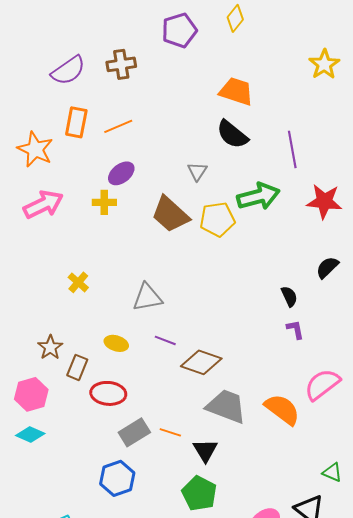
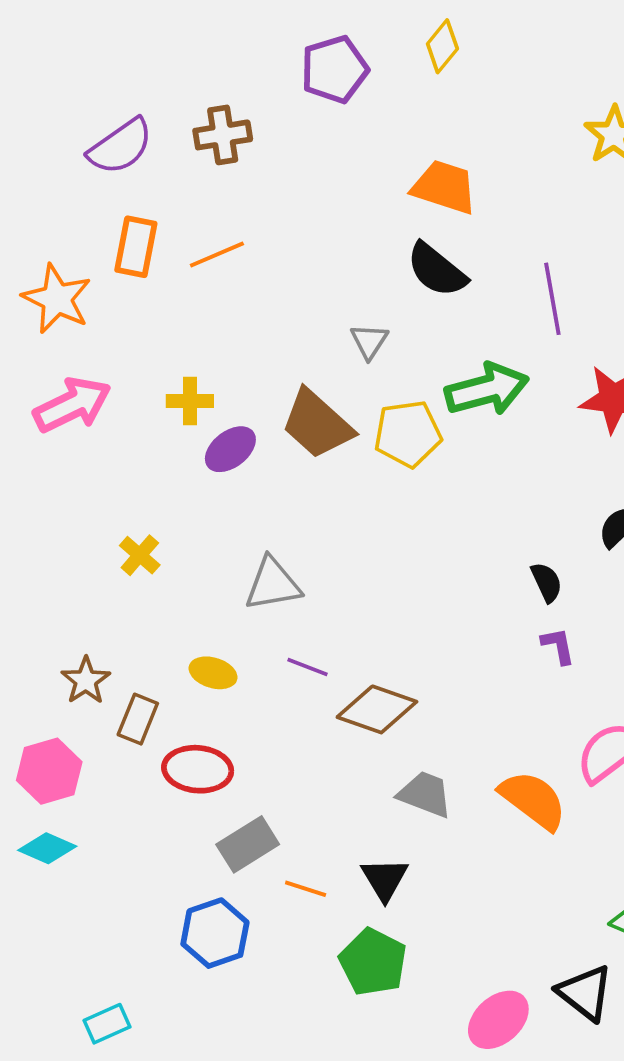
purple ellipse: (121, 173) -> (230, 449), moved
gray trapezoid: (226, 406) -> (425, 794), size x0.7
orange line: (170, 432) -> (306, 889), moved

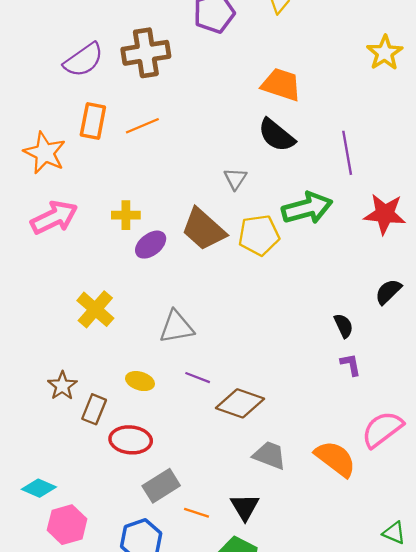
brown cross: (223, 135) -> (146, 53), size x1.4
yellow cross: (140, 555) -> (95, 309), size x1.5
pink hexagon: (49, 771) -> (67, 525), moved

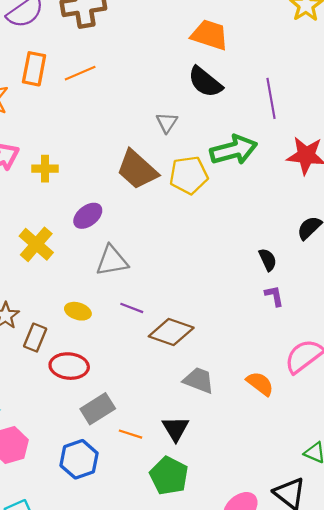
yellow cross: (126, 215) -> (45, 169), moved
purple ellipse: (151, 245) -> (88, 216), moved
orange semicircle: (335, 459) -> (260, 384), size x0.7

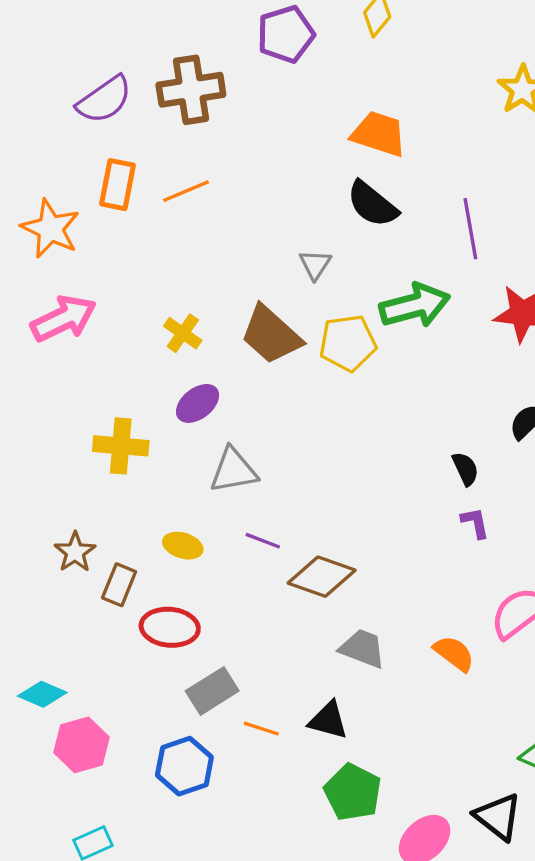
yellow cross: (45, 169) -> (183, 333), moved, turned 35
yellow cross: (36, 244) -> (121, 446), turned -36
black triangle: (176, 429) -> (328, 720), turned -44
green pentagon: (169, 476) -> (353, 792), moved

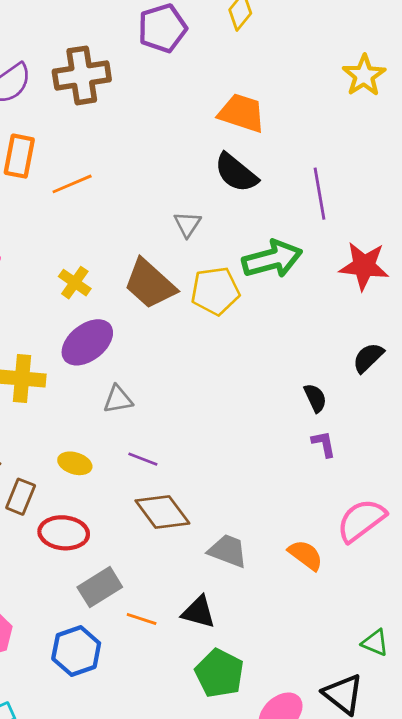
orange line: (186, 191) -> (72, 184), moved
purple ellipse: (198, 403) -> (87, 342), size x1.4
gray triangle: (233, 470) -> (118, 399), size x0.7
brown diamond: (322, 577) -> (162, 512), moved, turned 34

